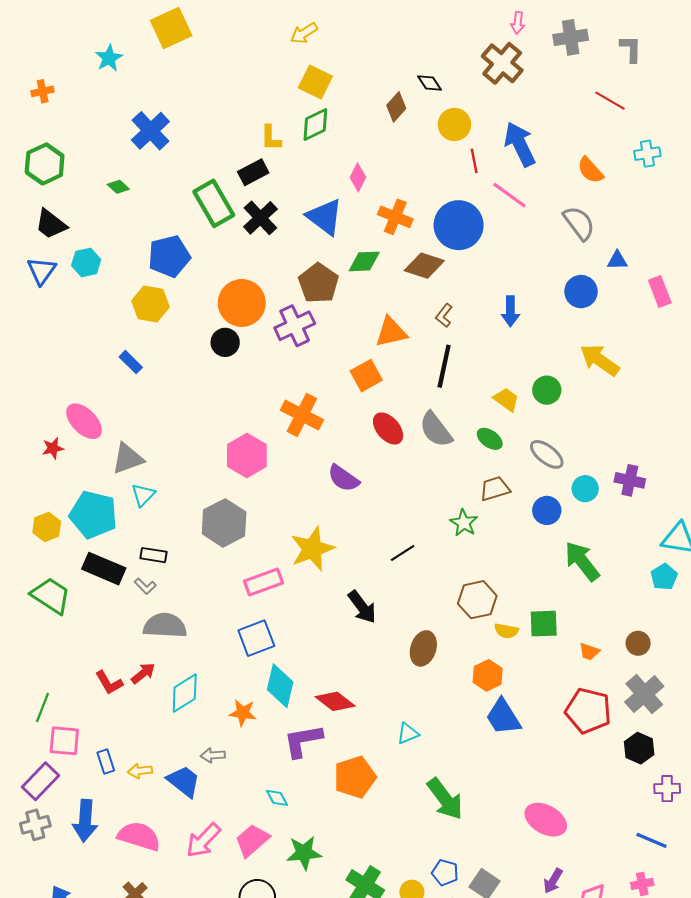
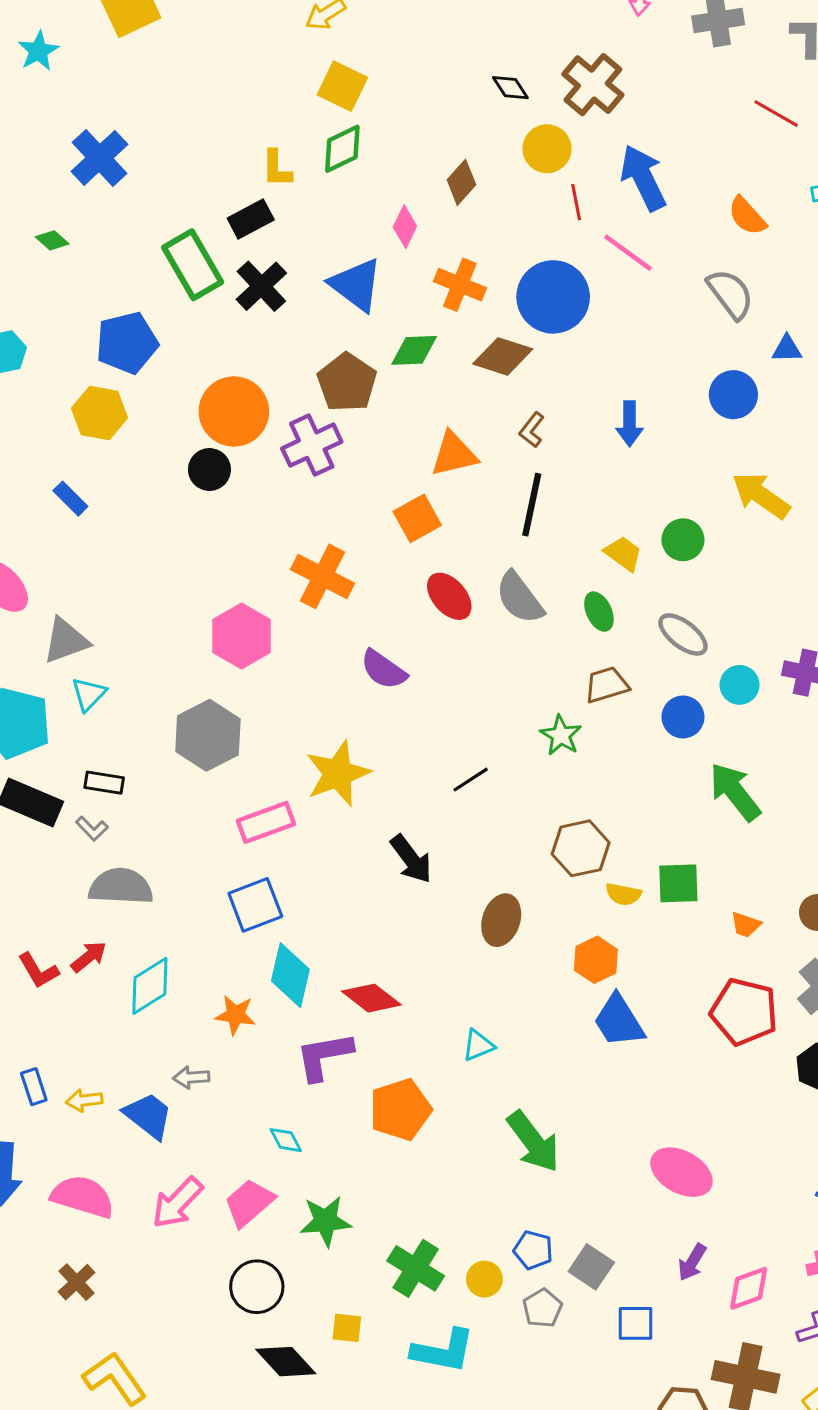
brown cross: (502, 63) -> (593, 85), moved
brown diamond: (396, 107) -> (461, 182), moved
green ellipse: (490, 439) -> (599, 612), turned 30

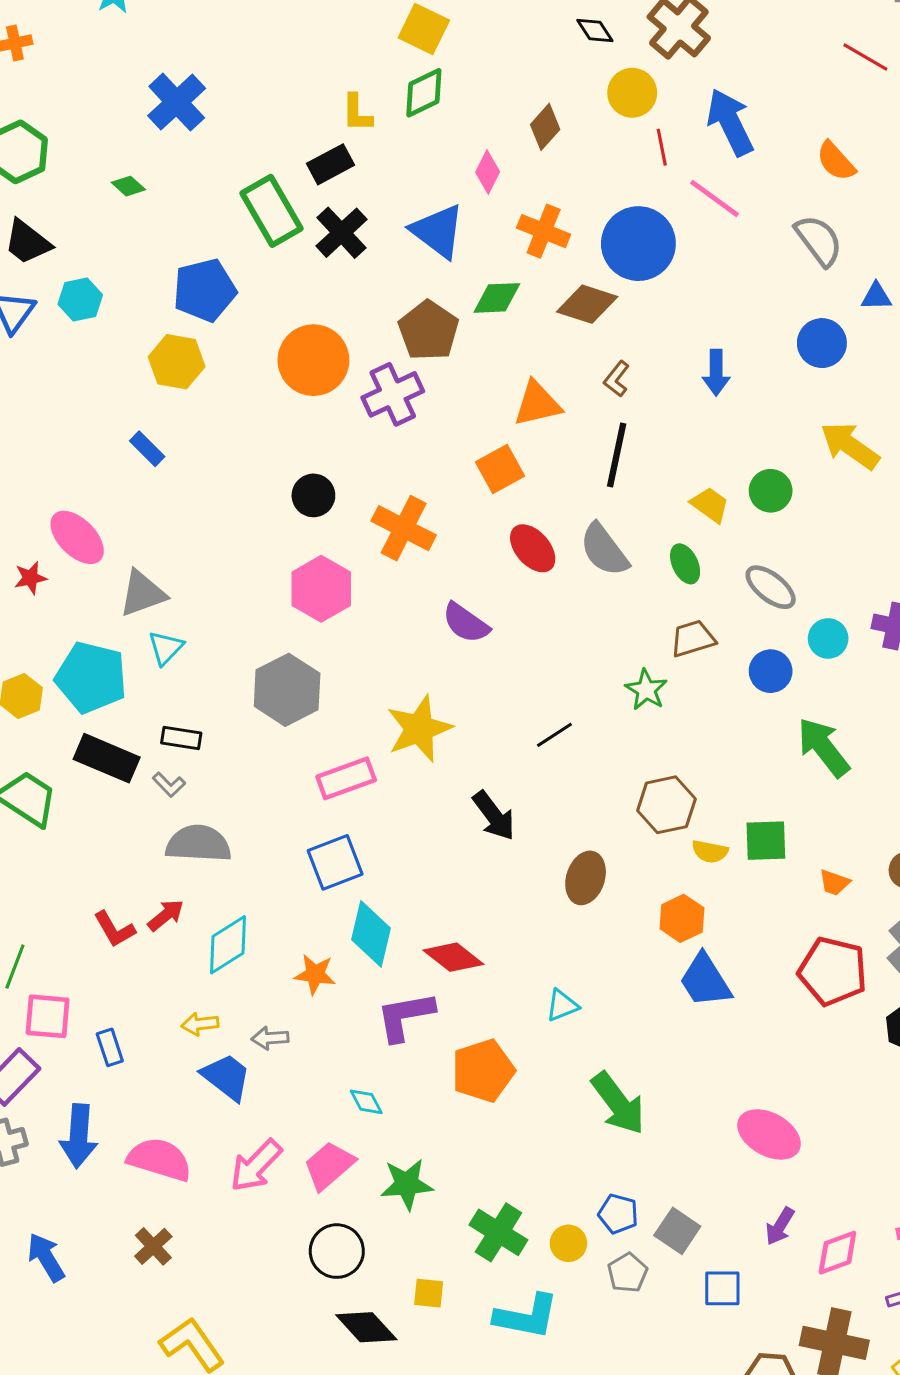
black circle: (209, 470) -> (313, 495), moved
yellow arrow: (84, 1100) -> (200, 1024), moved

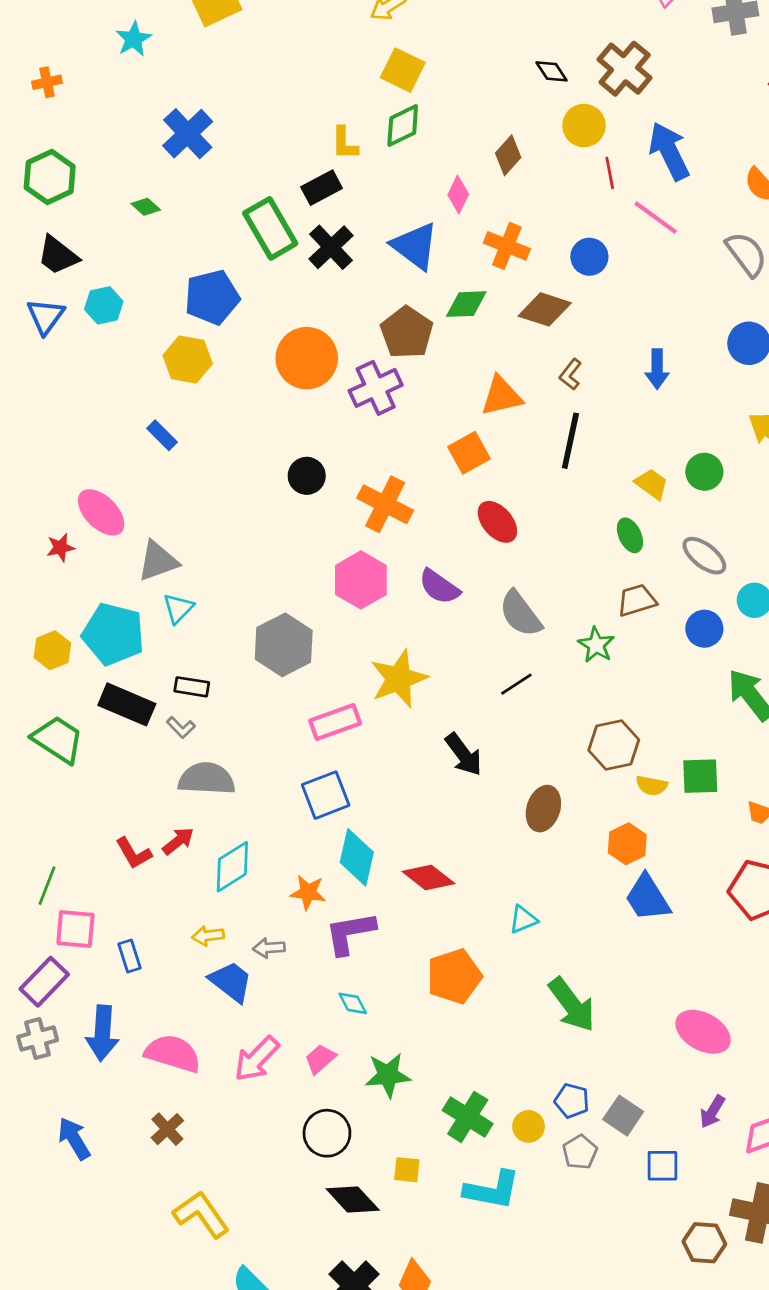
blue circle: (638, 244) -> (589, 257), size x0.6
gray semicircle: (604, 550) -> (520, 614), moved
pink hexagon: (321, 589) -> (361, 580), moved
purple L-shape: (405, 1016) -> (350, 933), moved
pink trapezoid: (329, 1166) -> (320, 1059), size x0.7

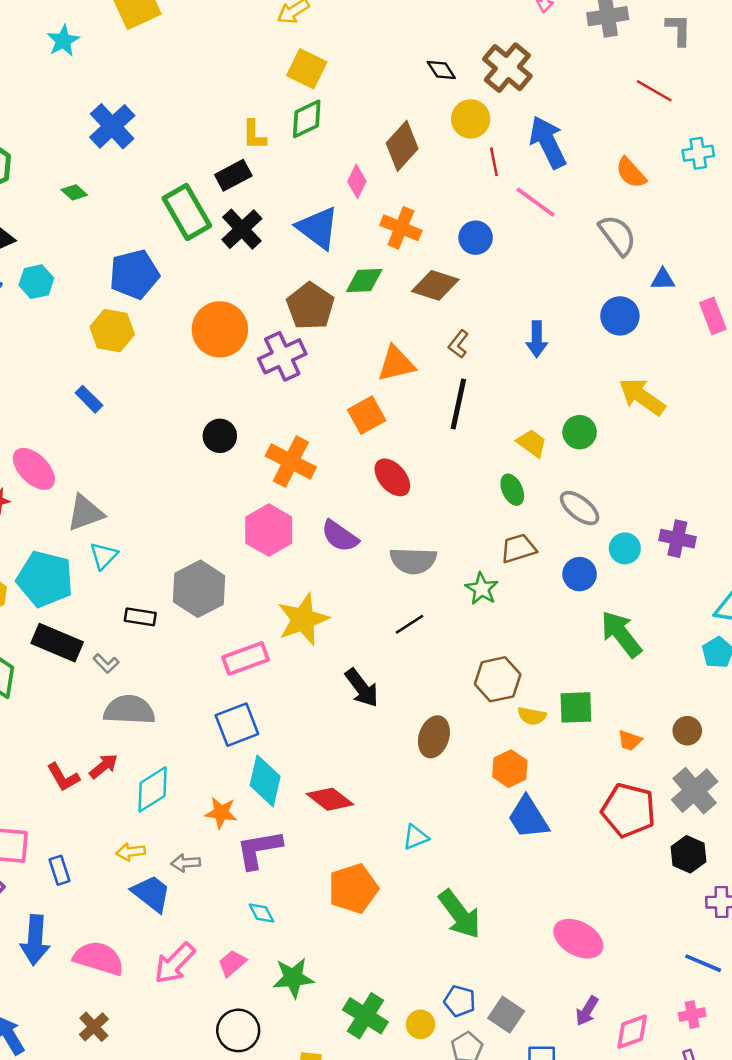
brown diamond: (508, 155) -> (402, 146), size x1.4
gray semicircle: (520, 614) -> (413, 561), turned -51
black rectangle: (192, 687) -> (140, 617), moved

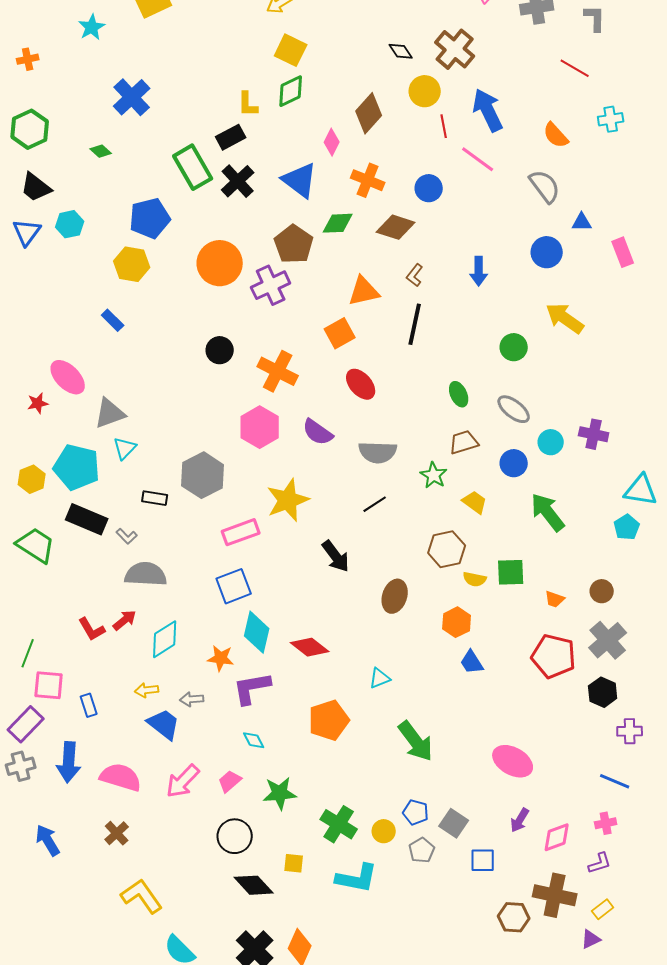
yellow trapezoid: (532, 443) -> (475, 502), moved
blue trapezoid: (528, 818) -> (472, 662), size x0.7

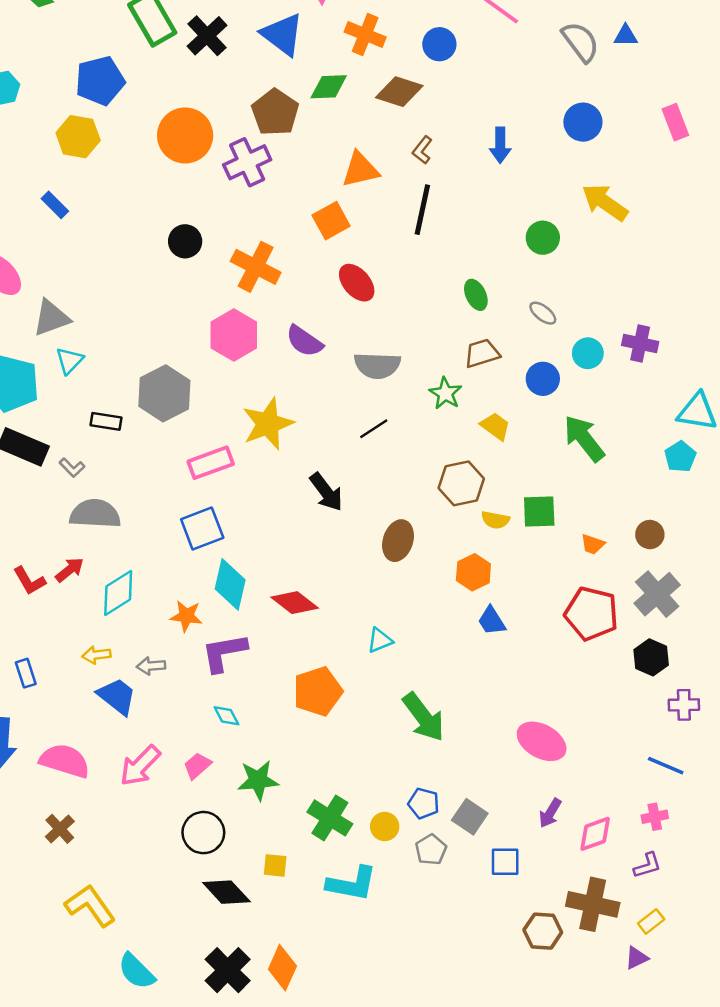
blue triangle: (582, 222) -> (626, 36), moved
gray ellipse: (514, 409) -> (543, 313), size x0.7

